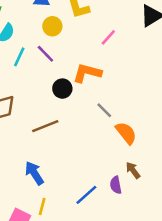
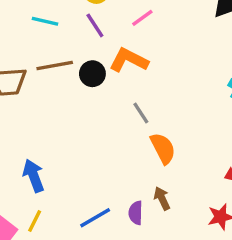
pink line: (108, 37) -> (142, 18), moved
purple line: (45, 54) -> (95, 25), moved
cyan line: (19, 57) -> (45, 21), turned 66
brown line: (45, 126) -> (55, 65), moved

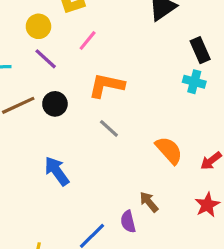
orange L-shape: (129, 60) -> (106, 85), moved
orange semicircle: (163, 148) -> (169, 150), moved
blue arrow: (34, 176) -> (57, 171), moved

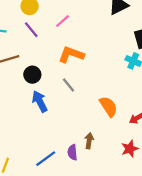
black circle: (55, 104) -> (32, 75), moved
blue arrow: (57, 171) -> (40, 101), moved
brown arrow: (149, 202) -> (89, 141), turned 40

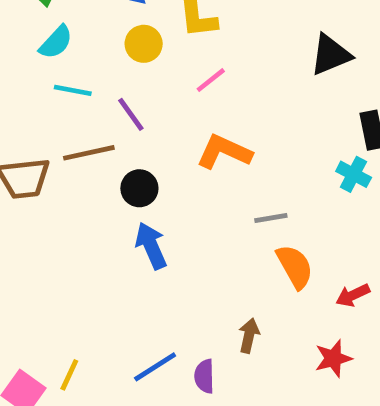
purple line: (31, 30) -> (131, 114), moved
gray line: (69, 85) -> (271, 218), moved, turned -64
purple semicircle: (72, 152) -> (204, 376), moved

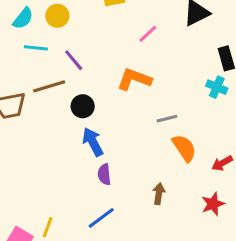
yellow circle: (144, 44) -> (57, 16), moved
pink line: (211, 80) -> (148, 34), moved
purple semicircle: (204, 376) -> (104, 174), moved

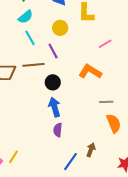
yellow circle: (57, 16) -> (60, 28), moved
cyan line: (36, 48) -> (30, 38), turned 42
blue line: (101, 218) -> (71, 162), moved, turned -30

